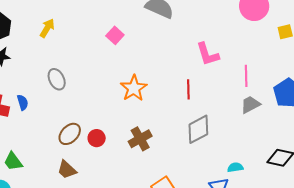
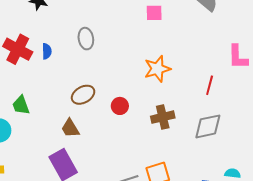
pink square: (115, 35) -> (154, 13), turned 30
red circle: (97, 138) -> (120, 106), moved
brown cross: (140, 139) -> (163, 117), moved

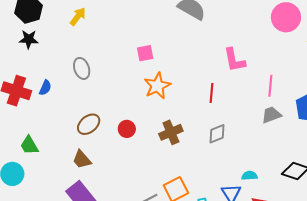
pink square: (154, 13) -> (145, 53), moved
blue semicircle: (47, 51) -> (45, 88), turned 35
gray diamond: (208, 126) -> (217, 134), size x0.7

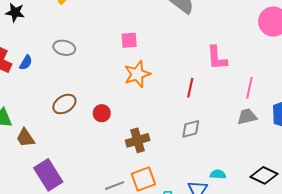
gray ellipse: (82, 68) -> (64, 48), turned -65
brown cross: (171, 132) -> (138, 140), moved
brown trapezoid: (82, 159) -> (25, 138), moved

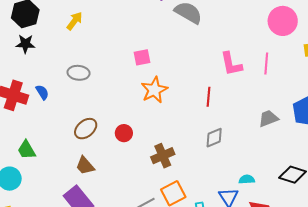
blue semicircle: (26, 63) -> (42, 92), turned -56
pink line: (249, 88) -> (266, 64), moved
brown trapezoid: (25, 138) -> (85, 166), moved

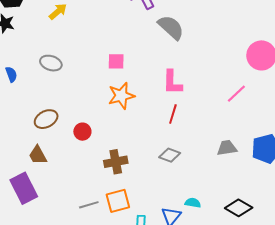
pink L-shape: (231, 64) -> (172, 82), moved
pink line: (266, 64) -> (236, 94), turned 30
gray diamond: (214, 138) -> (170, 155), turned 30

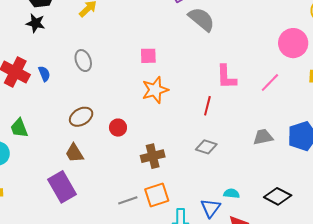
gray ellipse: (51, 63) -> (83, 61), turned 55
pink L-shape: (172, 82) -> (226, 77), moved

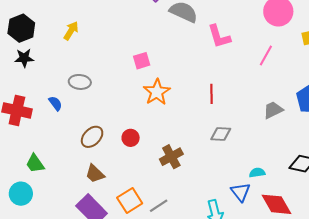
gray ellipse: (83, 61) -> (80, 82), turned -50
blue semicircle: (44, 74) -> (55, 103), moved
pink L-shape: (226, 77) -> (219, 36), moved
orange square: (157, 195) -> (130, 200), moved

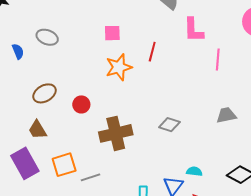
pink line: (266, 55) -> (218, 60), moved, turned -40
red line: (211, 94) -> (152, 52), moved
brown cross: (171, 157) -> (116, 133), size x1.4

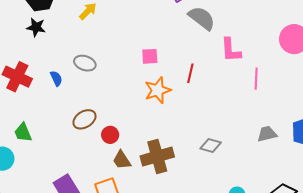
red circle: (81, 104) -> (110, 135), moved
brown trapezoid: (38, 130) -> (122, 160), moved

